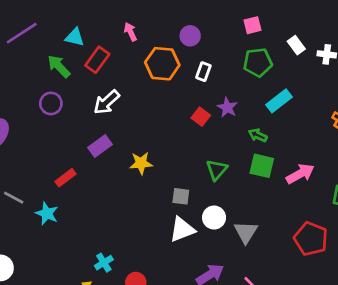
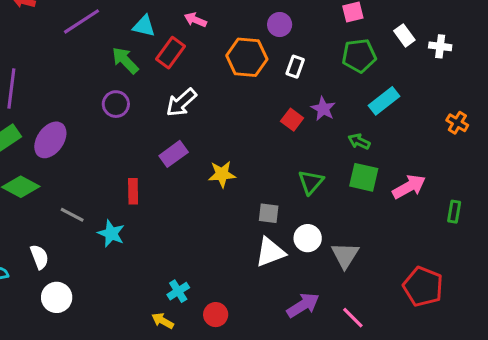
pink arrow: (130, 32) -> (195, 20), moved, turned -42
red rectangle: (65, 178) -> (133, 191), turned -54
red pentagon: (311, 239) -> (423, 286), moved

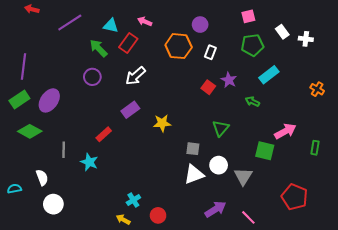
green square: (364, 177) -> (265, 151), moved
red rectangle: (133, 191) -> (104, 134), turned 49
gray line: (72, 215) -> (64, 150), turned 63

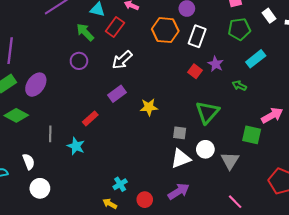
white rectangle: (210, 52) -> (197, 36), size x1.5
green triangle: (221, 128) -> (207, 112), size x1.4
purple arrow: (215, 209) -> (179, 191), moved

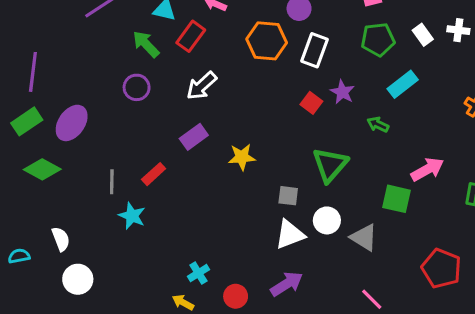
white rectangle: (269, 16) -> (423, 35), moved
gray line: (50, 134) -> (112, 182), moved
gray triangle: (230, 161) -> (364, 237), turned -30

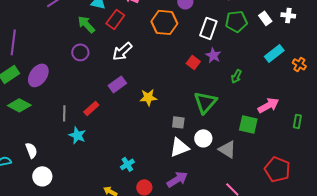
white rectangle: (314, 50) -> (208, 28), moved
cyan rectangle: (403, 84) -> (274, 53), moved
green arrow: (378, 125) -> (236, 76), turned -88
cyan cross: (198, 273) -> (127, 164), moved

